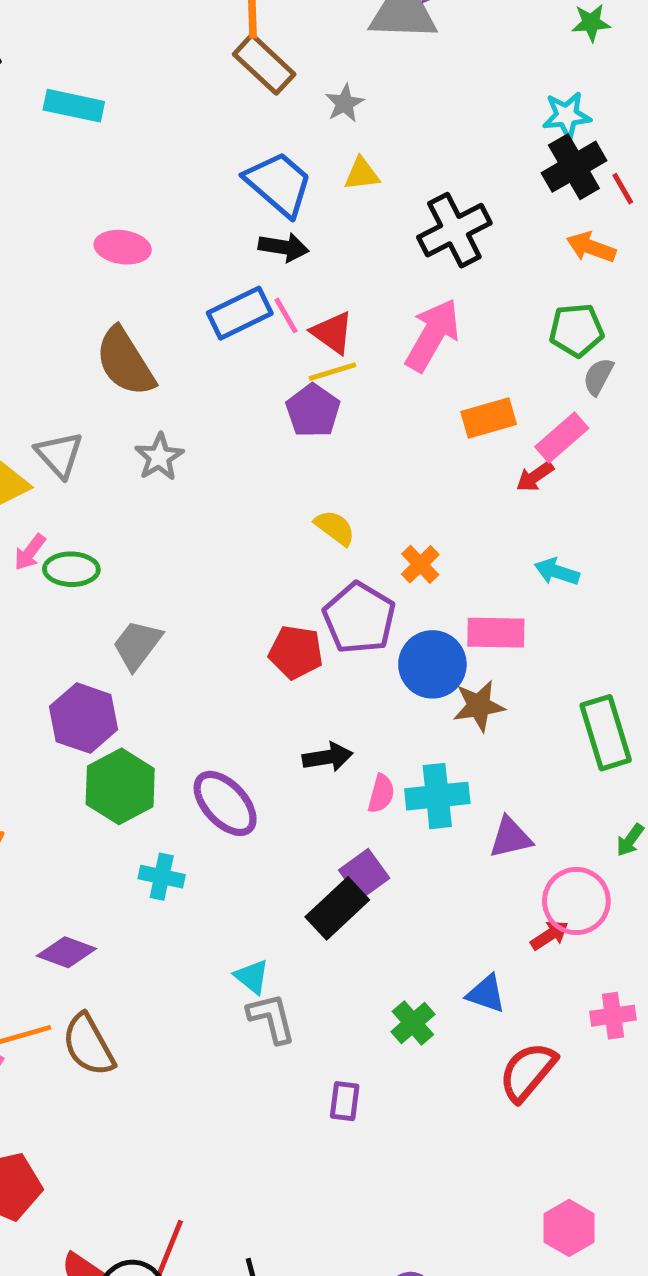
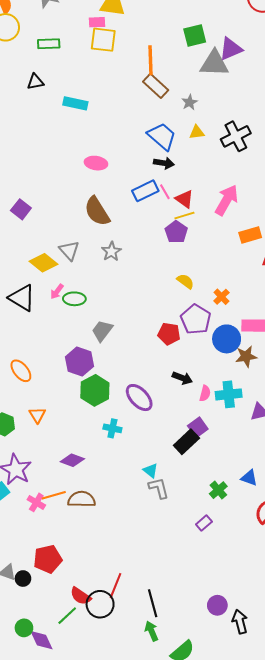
black cross: (454, 230) -> (236, 136), moved
black arrow: (328, 757) -> (182, 378), turned 30
brown semicircle: (88, 1045) -> (82, 499), turned 120
purple rectangle: (345, 1101) -> (204, 523), moved, turned 42

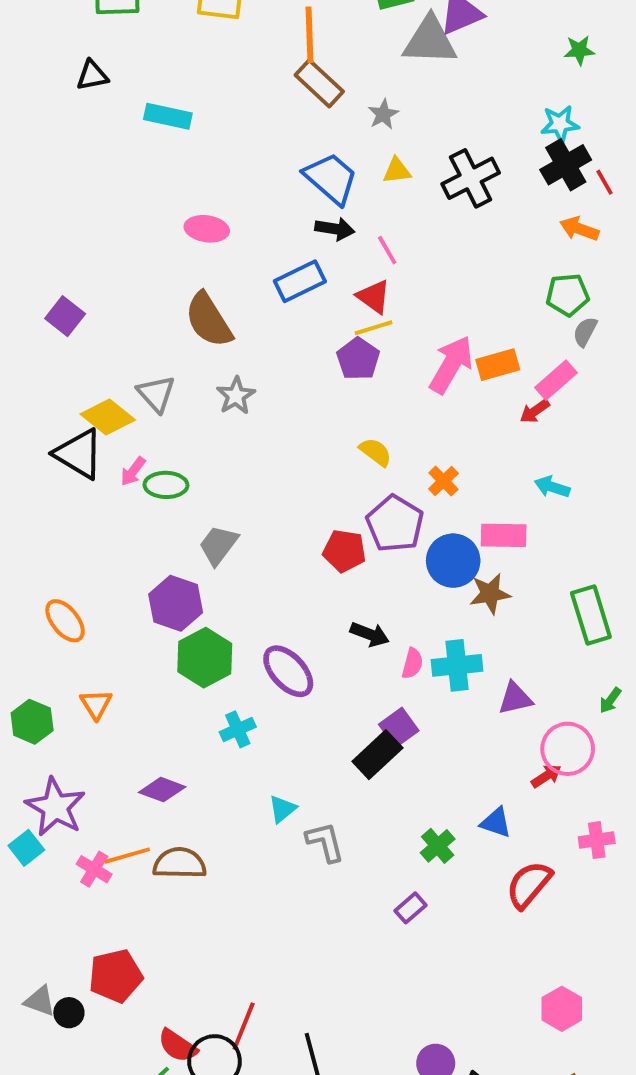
pink line: (165, 192) -> (387, 250), moved
pink arrow: (227, 200) -> (451, 365), moved
black triangle: (22, 298) -> (79, 454), moved
cyan cross: (112, 428) -> (238, 729), turned -36
cyan triangle: (150, 471) -> (282, 809), moved, turned 42

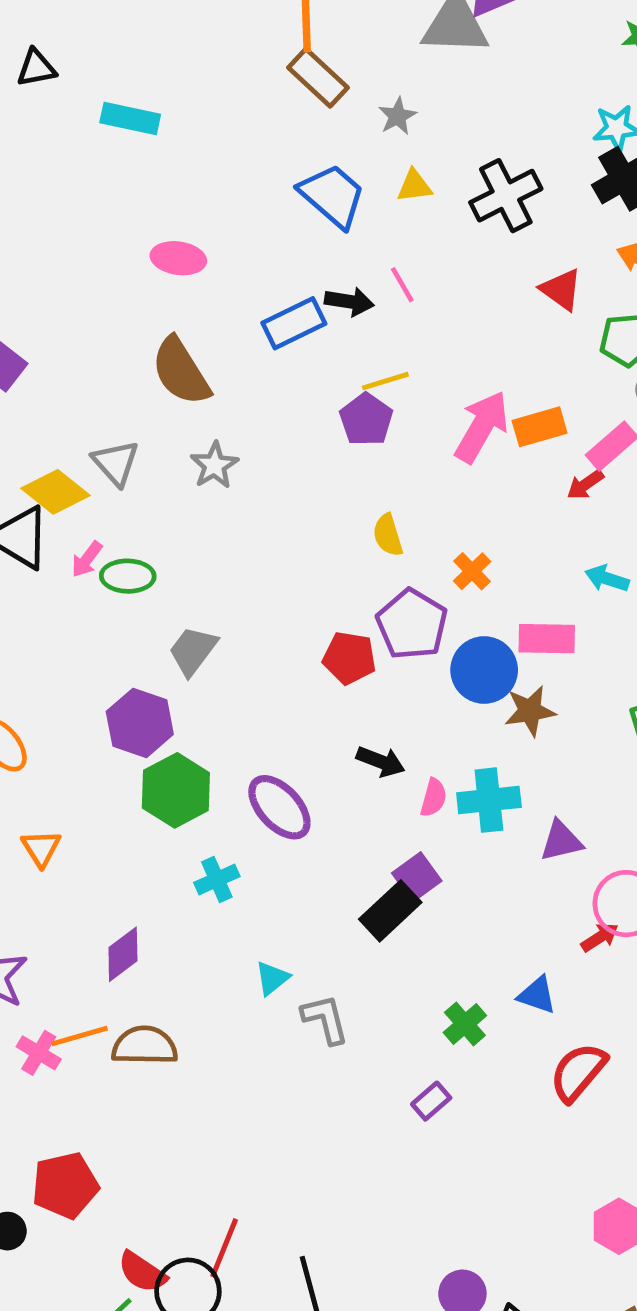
black arrow: (335, 229) -> (349, 302), moved
red triangle: (374, 297) -> (561, 290), moved
yellow semicircle: (376, 452) -> (388, 535), turned -144
purple diamond: (162, 790) -> (123, 954), turned -57

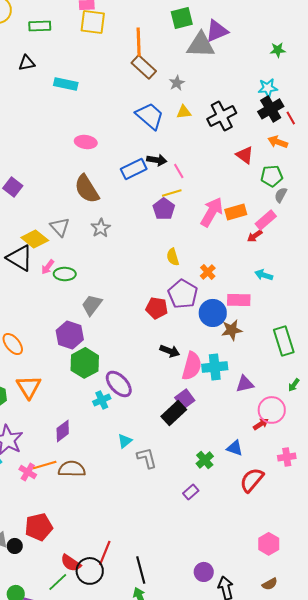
pink line: (402, 285) -> (179, 171), moved
pink semicircle: (434, 798) -> (192, 366), size x1.8
purple ellipse: (279, 807) -> (119, 384), moved
orange triangle: (41, 848) -> (29, 387), size x1.5

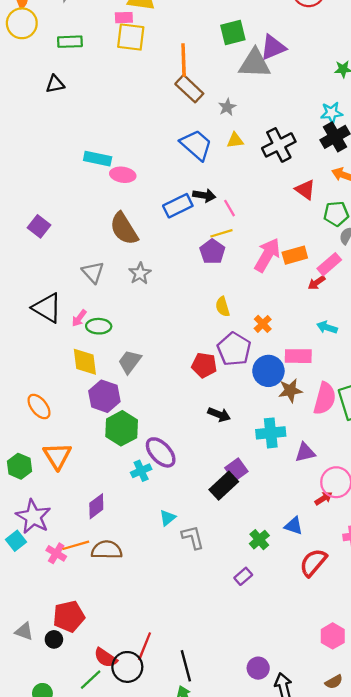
cyan rectangle: (66, 84) -> (98, 159), moved
yellow diamond: (35, 239) -> (85, 362), moved, turned 44
pink semicircle: (192, 366) -> (325, 398), moved
black circle: (15, 546) -> (54, 639), moved

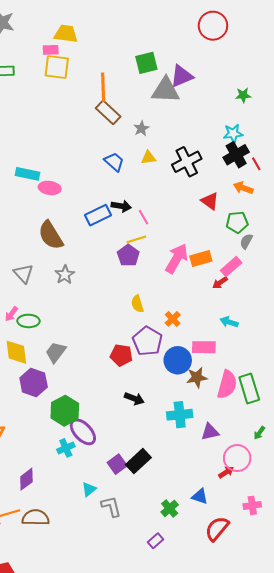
blue trapezoid: (196, 145) -> (114, 162), size x0.7
green hexagon: (122, 428) -> (65, 411), moved
purple square: (236, 470) -> (117, 464), moved

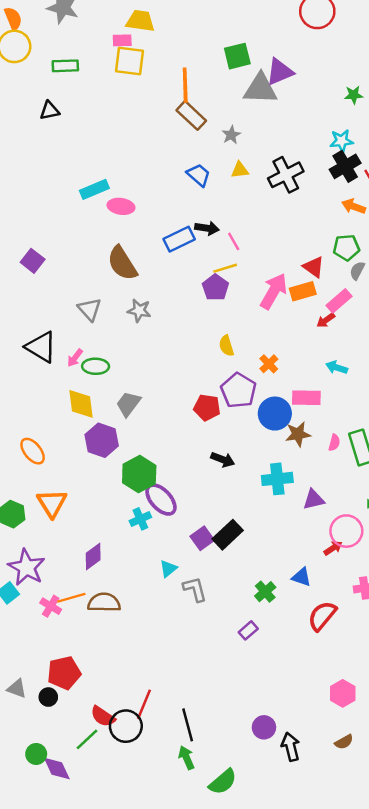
cyan rectangle: (28, 174) -> (94, 189), turned -35
red triangle: (210, 201) -> (314, 267), moved
gray star: (65, 275) -> (139, 311), turned -30
pink semicircle: (227, 384) -> (334, 443), size x0.5

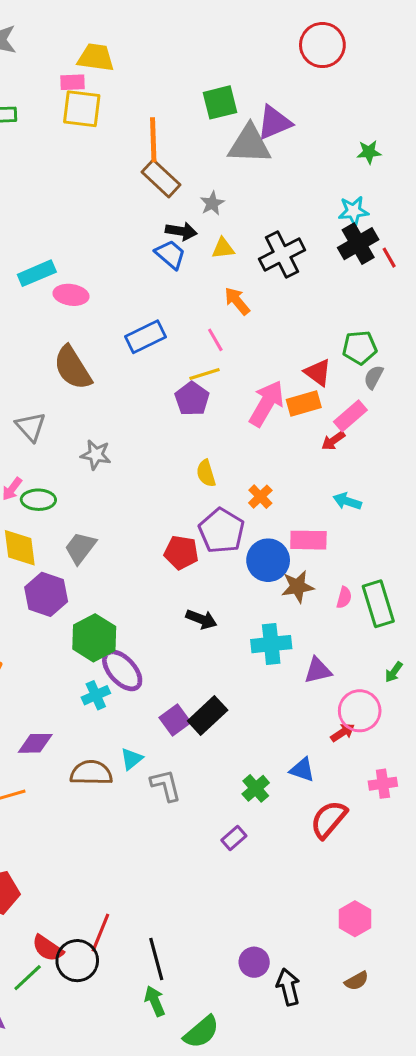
orange arrow: (354, 206) -> (237, 301), moved, turned 30
black arrow: (207, 228) -> (181, 231), moved
gray star: (139, 311) -> (96, 455), moved
purple diamond: (93, 556) -> (35, 743), turned 36
brown semicircle: (104, 603) -> (91, 773), moved

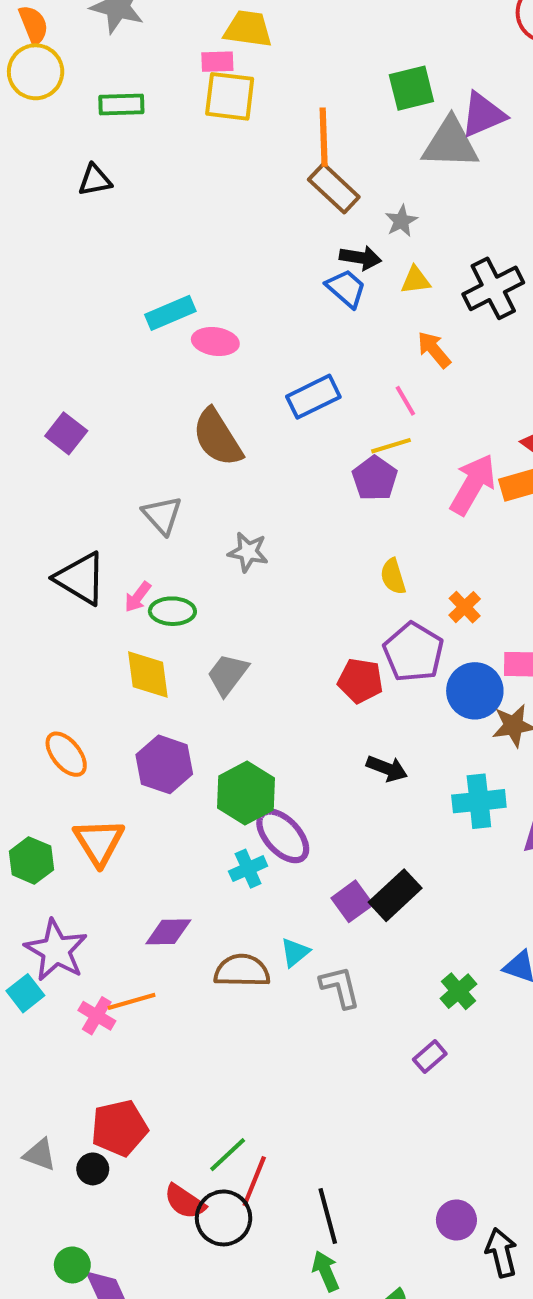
purple hexagon: (46, 594) -> (164, 764), moved
green line: (28, 978) -> (228, 1155), moved

